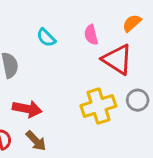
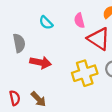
red arrow: (27, 109) -> (41, 62), moved

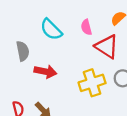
cyan semicircle: (46, 23) -> (51, 29), size x1.5

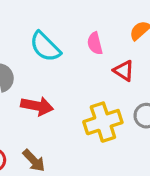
red triangle: (107, 47) -> (124, 71), size x0.6

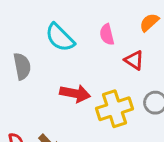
red arrow: (37, 106) -> (75, 94), moved

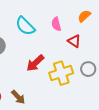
red arrow: (75, 94) -> (35, 63), turned 126

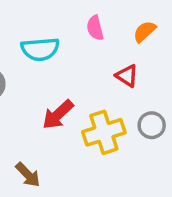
pink semicircle: (56, 24) -> (95, 28), moved
cyan semicircle: (25, 26) -> (40, 49), turned -50

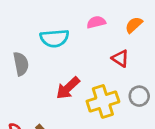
pink semicircle: (95, 28) -> (96, 22), turned 90

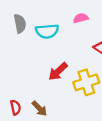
gray semicircle: (21, 64) -> (20, 24), moved

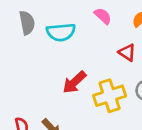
pink semicircle: (81, 18) -> (103, 16), turned 56

